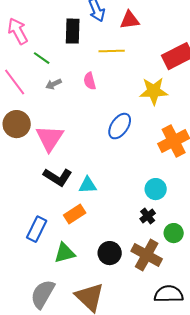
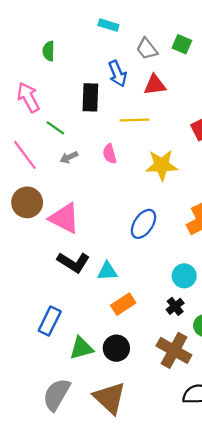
yellow star: (154, 91) -> (162, 165), moved
blue ellipse: (120, 126) -> (143, 224), moved
pink triangle: (50, 138) -> (64, 218), turned -36
orange rectangle: (75, 214) -> (123, 304), moved
black circle: (110, 253) -> (116, 348), moved

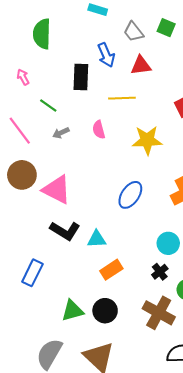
green semicircle: (49, 51) -> (42, 34), size x1.6
pink arrow: (28, 97) -> (23, 77), size x0.6
blue rectangle: (50, 321) -> (32, 273), moved

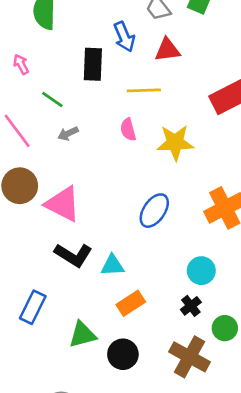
pink semicircle: (99, 130) -> (128, 130), moved
green triangle: (72, 311) -> (82, 335), moved

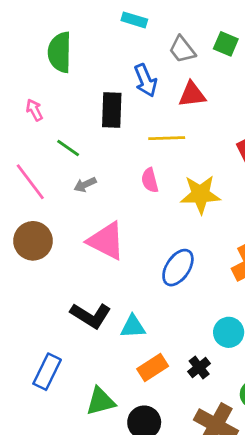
pink triangle: (63, 204) -> (106, 241), moved
black cross: (191, 306) -> (199, 368), moved

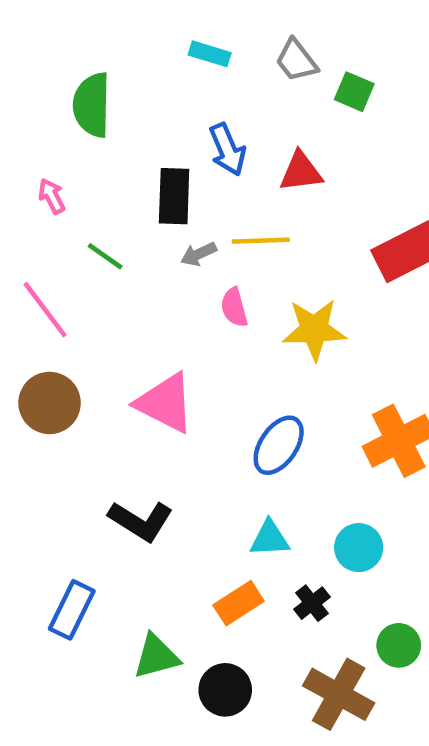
gray trapezoid: (182, 49) -> (296, 60), moved
gray arrow: (85, 185) -> (199, 254), moved
cyan triangle: (133, 327) -> (270, 539), moved

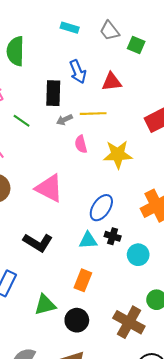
cyan triangle: (270, 539) -> (88, 240), moved
orange rectangle: (239, 603) -> (83, 280), turned -35
black cross: (312, 603) -> (113, 236), moved, turned -35

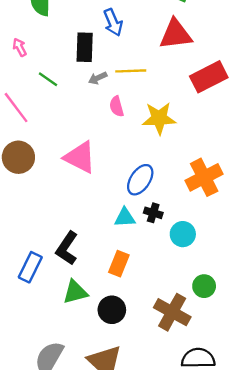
red triangle: (112, 82) -> (176, 34), moved, size x1.4
black L-shape: (38, 242) -> (67, 248), moved, turned 92

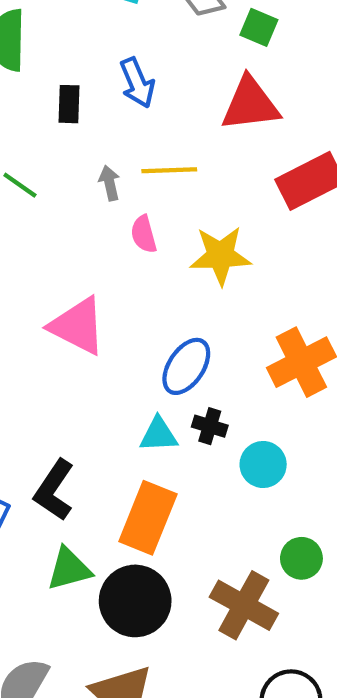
black rectangle: (85, 47) -> (69, 104), moved, size x0.7
gray arrow: (98, 78) -> (110, 183), turned 102
orange rectangle: (119, 264) -> (148, 518), size x1.5
black circle: (112, 310) -> (135, 601), size x1.4

